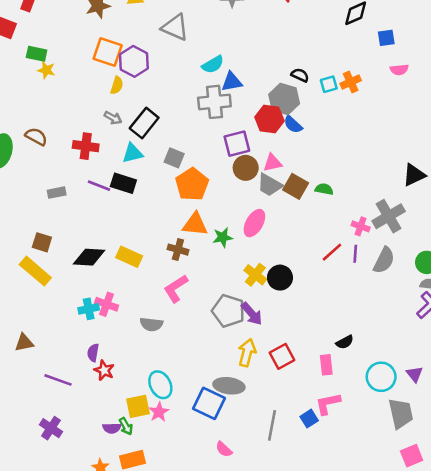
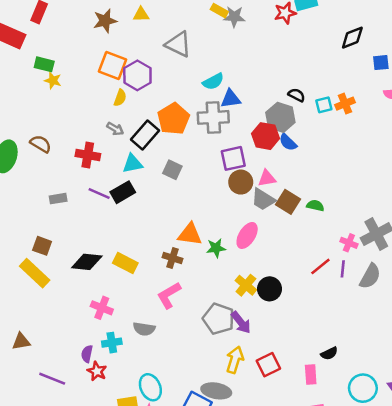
black rectangle: (123, 183) -> (123, 192), turned -50
orange pentagon: (192, 184) -> (174, 119), moved
cyan cross: (89, 309) -> (112, 343), moved

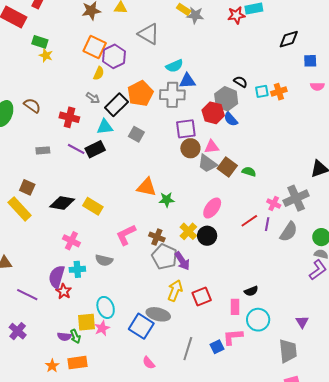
pink ellipse: (247, 235) -> (212, 208), moved
brown cross: (173, 258) -> (157, 237), moved
purple semicircle: (87, 354) -> (57, 277), size x1.6
cyan circle: (363, 388) -> (258, 320), moved

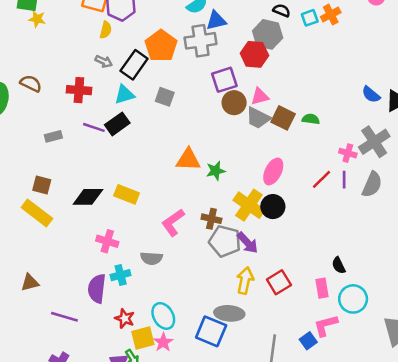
blue semicircle: (231, 119) -> (371, 95), moved
yellow cross: (188, 231) -> (249, 205), size x1.4
red star: (64, 291) -> (125, 318), moved
black semicircle: (251, 291) -> (339, 265), turned 96

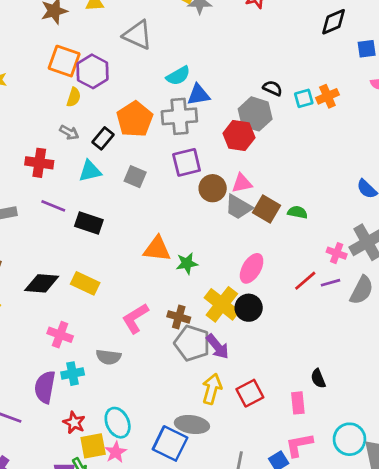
black rectangle: (134, 65) -> (103, 138), size x0.7
purple square: (224, 80) -> (187, 162), moved
black rectangle: (117, 124) -> (89, 223), moved, turned 50
purple line: (344, 180) -> (331, 283), turned 70
cyan circle: (353, 299) -> (349, 439), moved

